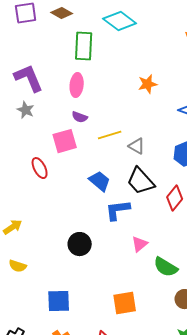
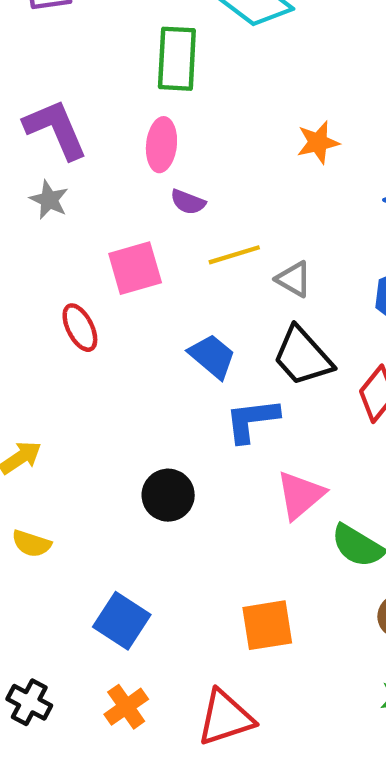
purple semicircle: (80, 117) -> (188, 202), moved
pink triangle: (140, 244) -> (300, 495), size x1.4
blue square: (59, 301) -> (122, 621), turned 35

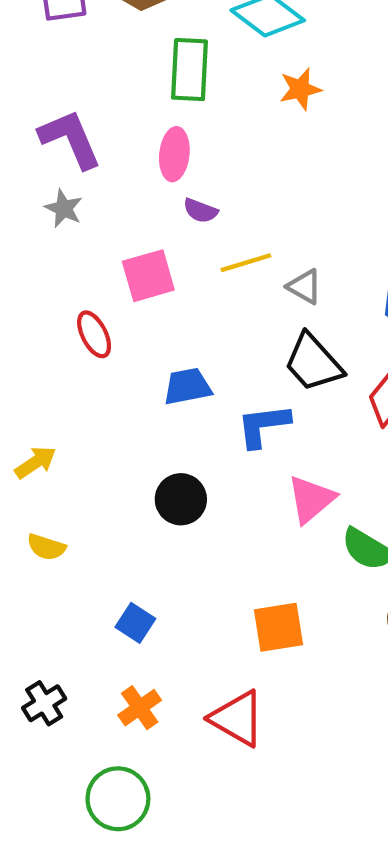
orange star: (318, 142) -> (300, 89), moved
blue trapezoid: (212, 356) -> (187, 386), moved, turned -51
blue square: (122, 621) -> (135, 623), size x0.7
black cross: (29, 702) -> (44, 703), turned 30
red triangle: (225, 718) -> (237, 718), turned 48

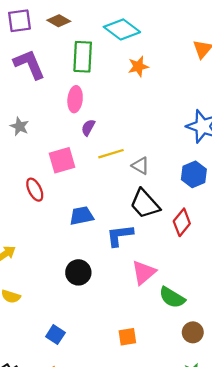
purple L-shape: (70, 139) -> (29, 64), moved
purple semicircle: (200, 211) -> (88, 128), turned 98
orange square: (279, 627) -> (127, 337), size x0.7

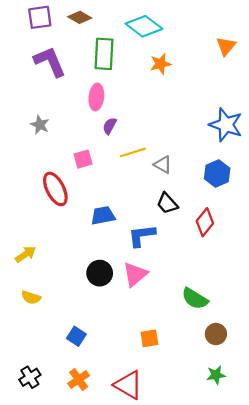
pink square: (62, 160) -> (83, 159), size x0.7
red ellipse: (35, 190) -> (55, 189), size x1.4
black trapezoid: (145, 204) -> (167, 203), size x0.7
pink triangle: (144, 272) -> (135, 274), moved

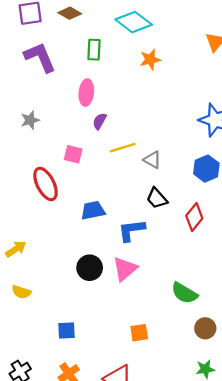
green rectangle: (104, 54) -> (94, 50), size x0.7
gray star: (40, 125) -> (30, 120), turned 30
pink square: (83, 159) -> (73, 154), turned 30
blue square: (76, 336) -> (66, 331), turned -36

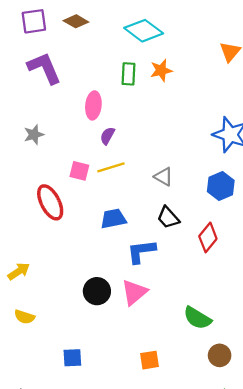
green rectangle: (94, 50) -> (128, 74), moved
yellow line: (123, 148) -> (111, 167), moved
blue trapezoid: (93, 210) -> (113, 219), moved

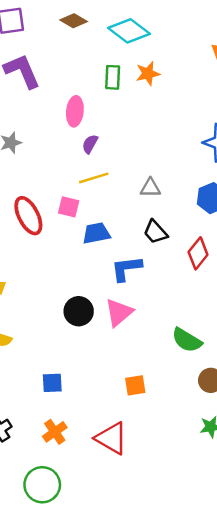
brown diamond: (76, 21) -> (74, 21), moved
pink square: (79, 171) -> (69, 207), moved
gray triangle: (164, 177) -> (150, 188), turned -30

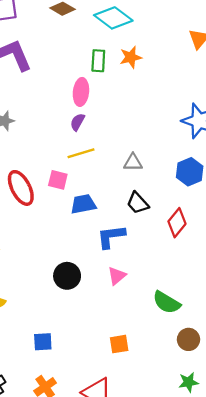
pink ellipse: (75, 111) -> (81, 92), moved
pink triangle: (119, 312) -> (117, 276), moved, size x0.7

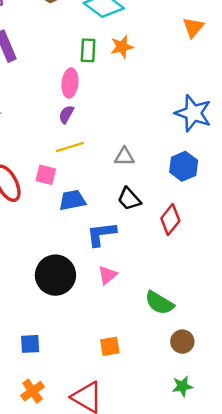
black circle: (67, 276) -> (55, 275), size x1.4

